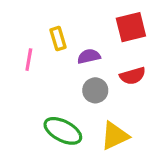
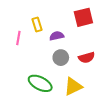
red semicircle: (133, 76) -> (87, 58), moved

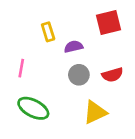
pink line: (18, 38) -> (21, 68), moved
green ellipse: (40, 83) -> (33, 108), moved

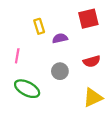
gray circle: (79, 75) -> (60, 71), moved
yellow triangle: (95, 112) -> (93, 97), moved

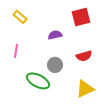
yellow rectangle: (39, 26) -> (20, 17), moved, turned -32
green ellipse: (27, 89) -> (38, 81), moved

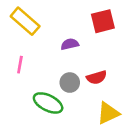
yellow rectangle: (20, 17) -> (25, 21), size x1.6
red semicircle: (84, 56) -> (97, 77), moved

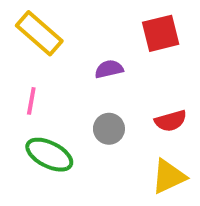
red semicircle: (97, 77) -> (171, 121), moved
green ellipse: (48, 103) -> (49, 155), moved

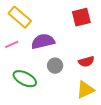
purple semicircle: (109, 69) -> (43, 41), moved, size x1.6
pink line: (31, 101) -> (12, 44), moved, turned 56

